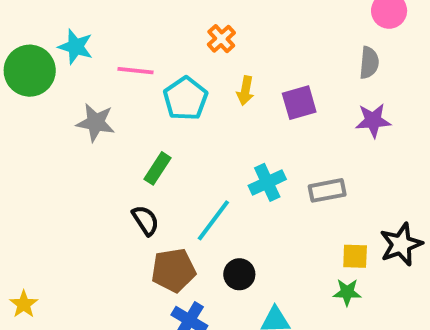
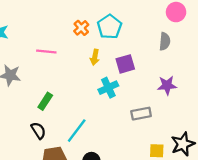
pink line: (136, 71) -> (46, 52), moved
cyan pentagon: (185, 99) -> (109, 27), moved
purple star: (373, 121) -> (167, 85), moved
cyan cross: (267, 182) -> (108, 88), moved

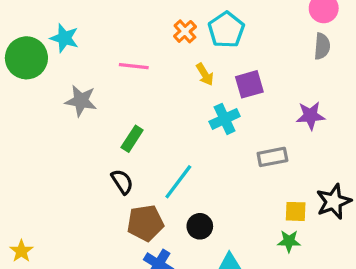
gray semicircle: (165, 41) -> (322, 46), moved
yellow arrow: (95, 57) -> (205, 74), turned -42

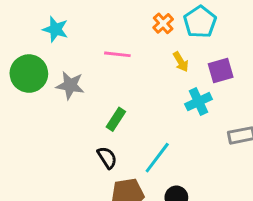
green circle: (26, 58) -> (29, 74), moved

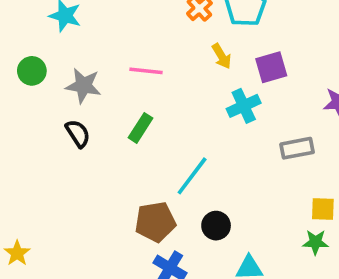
pink line: (117, 54) -> (146, 71), moved
green circle: (29, 74) -> (32, 71), size x0.6
black semicircle: (107, 158) -> (78, 133), moved

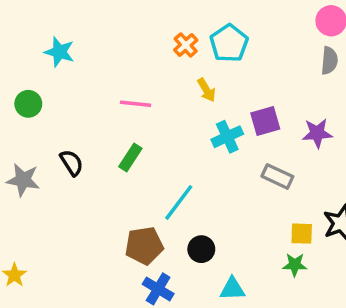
purple square: (271, 67) -> (265, 121), moved
gray star: (83, 86) -> (23, 180), moved
gray rectangle: (297, 148) -> (277, 176), turned 36

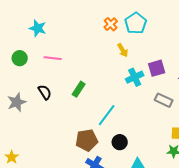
pink line: (136, 104) -> (53, 58), moved
gray star: (23, 180) -> (17, 102), turned -30

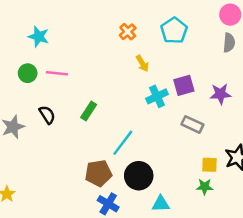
cyan pentagon: (136, 23) -> (174, 30), moved
green circle: (20, 58) -> (28, 73), moved
black circle: (120, 142) -> (139, 176), size x1.5

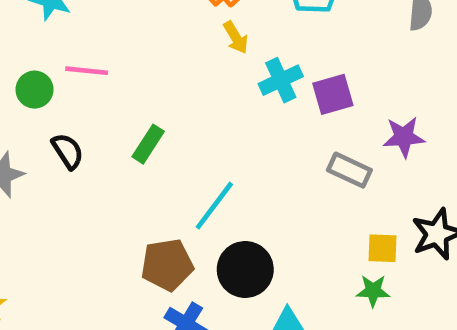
yellow arrow: (142, 63) -> (236, 37), moved
green circle: (28, 73) -> (35, 90), moved
purple star: (220, 94) -> (404, 137), moved
cyan cross: (157, 96) -> (281, 80), moved

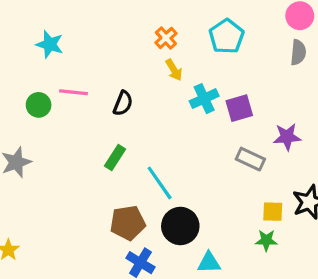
green rectangle: (148, 144) -> (115, 157), moved
black semicircle: (68, 151) -> (123, 103), moved, turned 55
cyan line: (214, 206) -> (160, 183), turned -72

